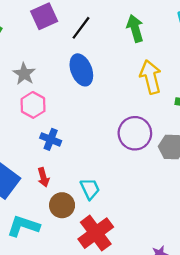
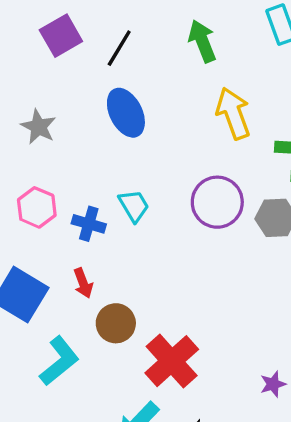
pink hexagon: (33, 105) -> (37, 207), moved
cyan trapezoid: (90, 189) -> (134, 206), moved
cyan L-shape: (23, 226) -> (59, 361), turned 128

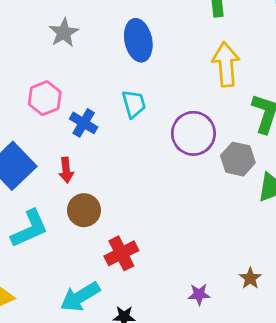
cyan trapezoid: (134, 206) -> (134, 104), moved
red cross: (172, 361) -> (121, 253), size x0.7

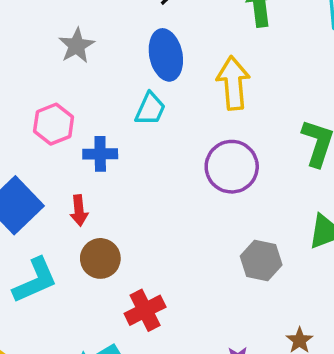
yellow arrow: (226, 64) -> (233, 83), moved
cyan trapezoid: (134, 104) -> (150, 109), moved, turned 40
blue cross: (84, 123) -> (100, 154), turned -32
gray hexagon: (238, 159) -> (261, 261), moved

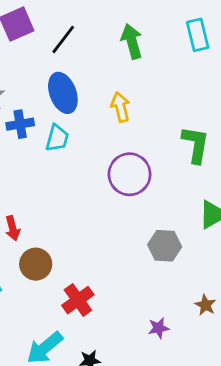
yellow arrow: (233, 83) -> (120, 107), size x0.7
blue cross: (100, 154) -> (20, 124), moved

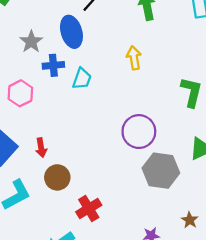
blue ellipse: (63, 93) -> (71, 32), moved
purple circle: (130, 174) -> (139, 132), moved
gray hexagon: (165, 246) -> (161, 171), size x1.4

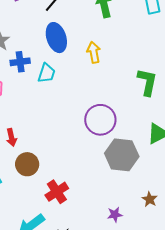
blue ellipse: (71, 32) -> (56, 38), moved

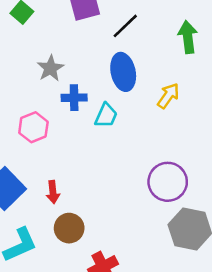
yellow arrow: (94, 52) -> (168, 96), turned 40

